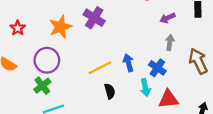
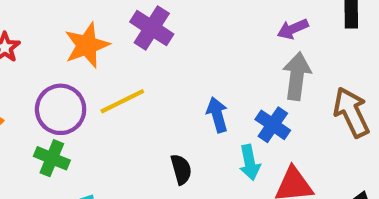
gray arrow: (170, 42) -> (297, 76), size x1.5
yellow line: (100, 68) -> (122, 101), moved
green cross: (42, 86) -> (52, 158), turned -30

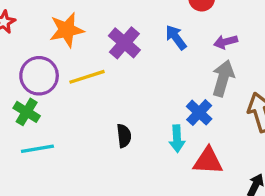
purple cross: (152, 28) -> (124, 43), moved
blue arrow: (217, 115) -> (176, 37), moved, turned -30

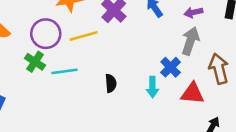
cyan line: (37, 149) -> (64, 71), moved
red triangle: (208, 161) -> (193, 93), moved

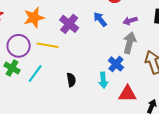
yellow line: (84, 36) -> (48, 45), turned 30
cyan line: (64, 71) -> (35, 74), turned -42
red triangle: (193, 93) -> (128, 94), moved

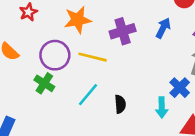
blue arrow: (100, 19) -> (163, 28), turned 63
purple cross: (69, 24) -> (123, 31), turned 30
cyan line: (35, 74) -> (88, 95), moved

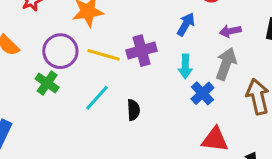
purple cross: (123, 31) -> (142, 51), moved
cyan arrow: (162, 107) -> (185, 66), moved

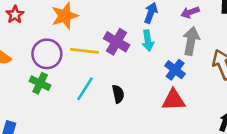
purple cross: (142, 51) -> (117, 42), turned -35
cyan arrow: (185, 66) -> (148, 41), moved
red triangle: (215, 139) -> (174, 100), moved

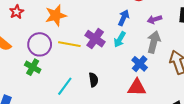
cyan arrow: (148, 41) -> (120, 39), turned 35
cyan line: (85, 89) -> (65, 86), moved

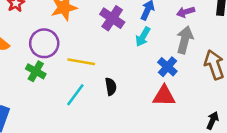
purple cross: (95, 39) -> (112, 18), moved
yellow line: (69, 44) -> (81, 62), moved

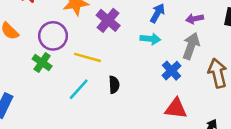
purple cross: (112, 18) -> (108, 20), moved
cyan arrow: (143, 37) -> (150, 39), turned -120
red triangle: (164, 96) -> (176, 109), moved

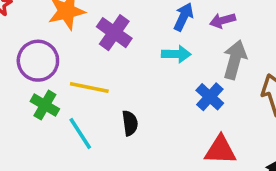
purple arrow: (195, 19) -> (223, 21), moved
green cross: (42, 62) -> (45, 105), moved
cyan line: (79, 89) -> (80, 134), turned -70

